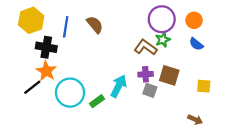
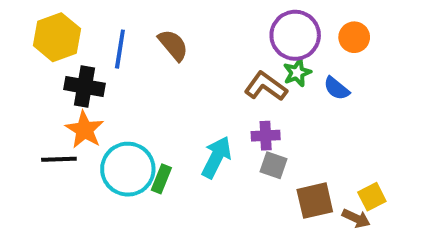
blue semicircle: (196, 44) -> (336, 88), moved
brown square: (169, 75) -> (315, 201), moved, turned -30
yellow square: (204, 86) -> (372, 197), moved, turned -32
black line: (32, 87) -> (59, 159), turned 36
green rectangle: (97, 101) -> (161, 179), moved, turned -32

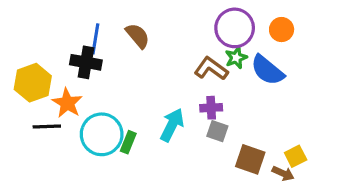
yellow hexagon: (57, 37) -> (33, 83), moved
black cross: (85, 86) -> (86, 62), moved
blue semicircle: (336, 88) -> (267, 70), size x1.6
brown square: (315, 201) -> (250, 159), turned 32

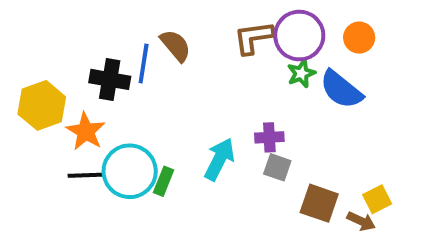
blue line: (95, 39) -> (144, 63), moved
brown L-shape: (211, 69) -> (253, 38), moved, turned -44
black line: (47, 127) -> (86, 175), moved

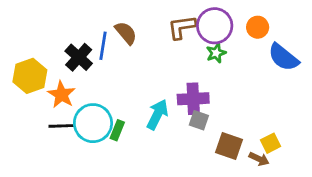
black cross: (110, 79) -> (79, 57), turned 32
blue semicircle: (341, 89) -> (283, 57), moved
purple cross: (269, 137) -> (193, 99), size x1.5

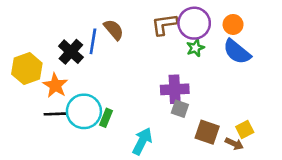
blue semicircle: (283, 57) -> (237, 52), moved
cyan arrow: (157, 115) -> (142, 141), moved

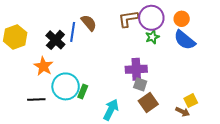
yellow hexagon: (27, 69) -> (15, 37), moved
black line: (55, 114) -> (36, 100), moved
brown square: (207, 132) -> (148, 103), moved, turned 36

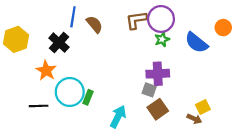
orange circle: (182, 19) -> (223, 28), moved
blue line: (73, 32) -> (73, 17), moved
purple cross: (136, 69) -> (158, 74), moved

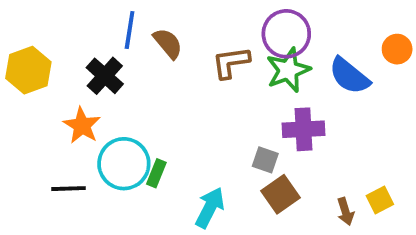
brown L-shape: (136, 20) -> (231, 62), moved
green star: (162, 39) -> (288, 70), size x1.6
purple cross: (158, 74) -> (303, 129), moved
yellow square: (203, 107) -> (380, 200), moved
brown arrow: (194, 119) -> (345, 211), turned 48

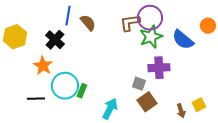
brown L-shape: (231, 62) -> (130, 23), moved

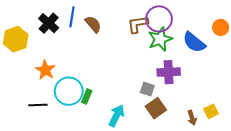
black cross: (55, 40) -> (49, 23), moved

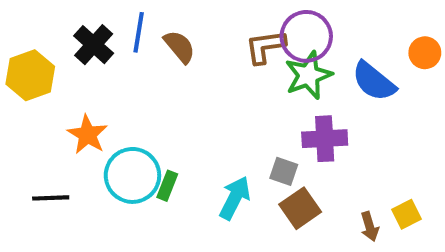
black line: (38, 105) -> (51, 198), moved
cyan arrow: (117, 116) -> (235, 198), moved

